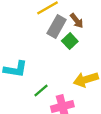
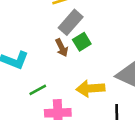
brown arrow: (77, 21) -> (62, 48), moved

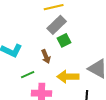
brown arrow: (62, 48) -> (46, 57), moved

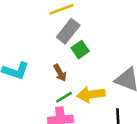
green line: (28, 75) -> (64, 97), moved

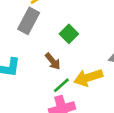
gray rectangle: (68, 31) -> (29, 21), moved

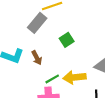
brown arrow: (53, 61) -> (37, 58), moved

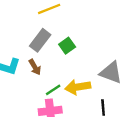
gray rectangle: (37, 23) -> (40, 40), moved

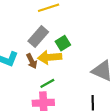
yellow arrow: (78, 87) -> (50, 57), moved

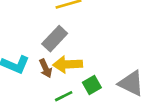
green square: (63, 43) -> (92, 85), moved

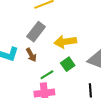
yellow arrow: (68, 64) -> (65, 42), moved

